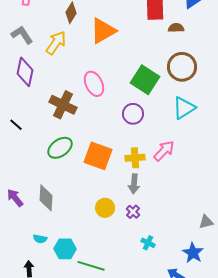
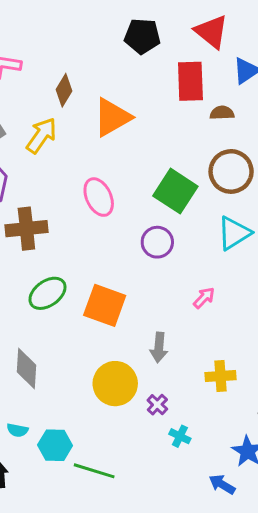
brown cross: (63, 105) -> (26, 229), moved, turned -32
pink arrow: (164, 151) -> (204, 298), size x0.7
yellow cross: (135, 158) -> (221, 376), moved
yellow circle: (105, 208) -> (115, 384), size x1.5
purple cross: (133, 212) -> (157, 405), moved

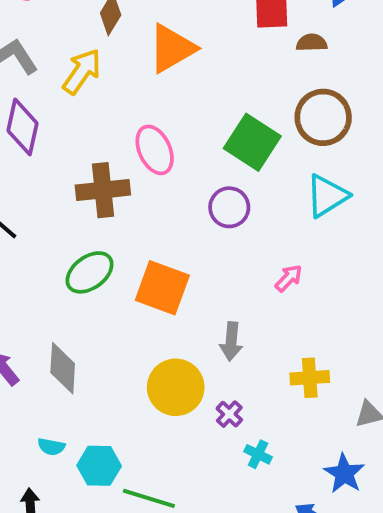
brown cross: (26, 229) -> (103, 190), moved

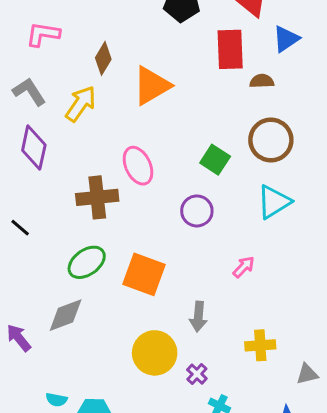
green square: (252, 142) -> (215, 160), size x0.7
gray diamond: (63, 368) -> (66, 315), moved, turned 66

